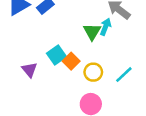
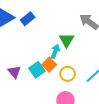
cyan arrow: (106, 27) -> (55, 51), moved
cyan square: (56, 55) -> (37, 70), moved

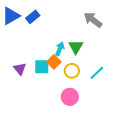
green triangle: (66, 40) -> (76, 47), moved
cyan square: (37, 70) -> (42, 67), turned 35

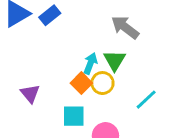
gray arrow: (93, 20) -> (125, 27), moved
cyan square: (42, 67) -> (74, 116), moved
yellow circle: (72, 71) -> (102, 83), moved

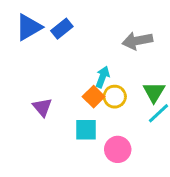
gray arrow: (125, 27) -> (137, 41), turned -48
green triangle: (115, 60) -> (154, 92), moved

